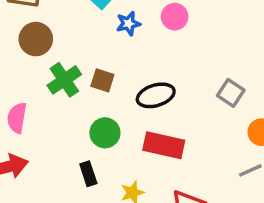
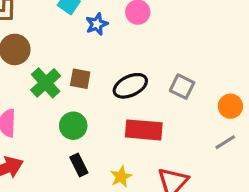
gray square: (231, 93) -> (182, 87), moved
green circle: (105, 133) -> (73, 126), moved

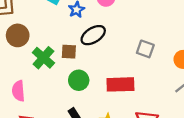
black ellipse: (130, 86) -> (93, 35), moved
green circle: (73, 126) -> (79, 80), moved

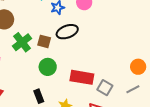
gray square: (145, 49) -> (105, 88), moved

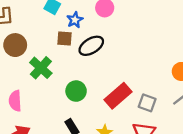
brown square: (44, 41) -> (65, 39), moved
red rectangle: (82, 77) -> (118, 96), turned -40

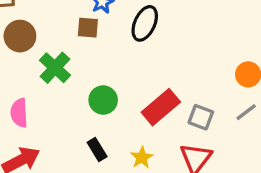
black ellipse: (91, 46) -> (145, 23), moved, turned -35

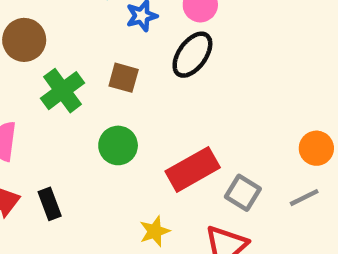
brown square: (88, 28) -> (124, 78), moved
black rectangle: (97, 149) -> (50, 204), moved

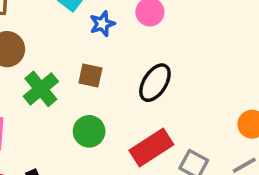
black ellipse: (192, 55) -> (155, 83), moved

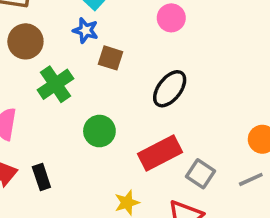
blue star: (102, 24) -> (85, 30), moved, turned 30
brown square: (90, 75) -> (111, 58), moved

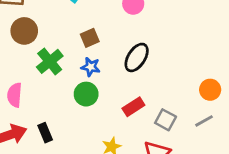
blue star: (85, 30) -> (91, 67), moved
brown square: (111, 58) -> (90, 38), turned -36
red rectangle: (160, 153) -> (133, 107), size x0.7

